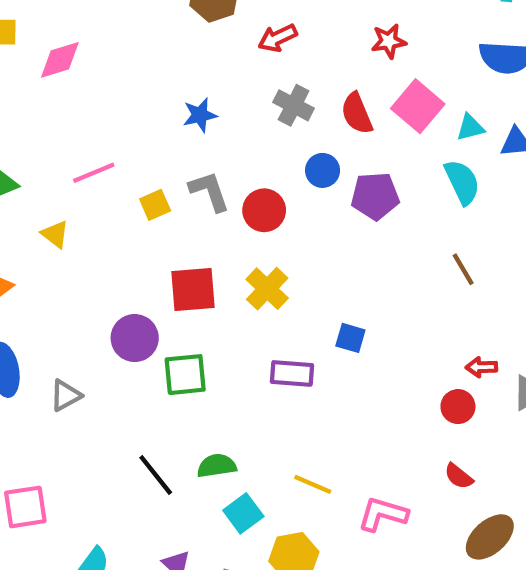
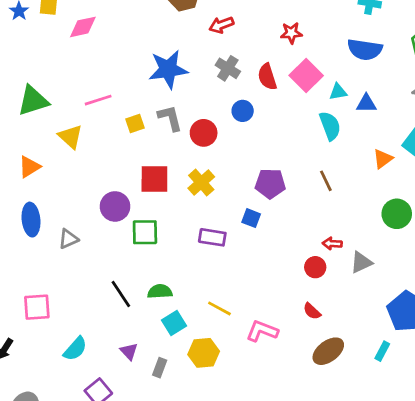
blue star: (200, 115) -> (168, 69), size x1.8
purple pentagon: (375, 196) -> (270, 184), moved
yellow triangle: (55, 234) -> (70, 137), size x1.4

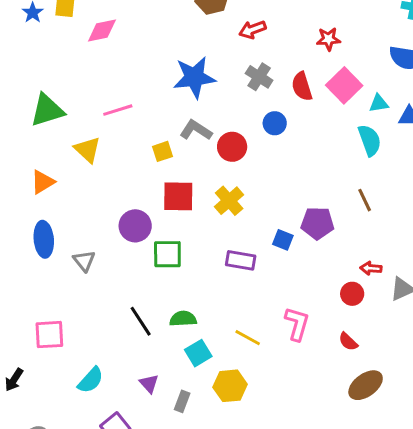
gray L-shape: (170, 118) -> (196, 130), turned -44
yellow square: (135, 124) -> (162, 151), moved
purple pentagon: (270, 184) -> (317, 223), moved
gray triangle: (68, 239) -> (84, 261), turned -45
pink L-shape: (262, 331) -> (297, 324), moved, turned 84

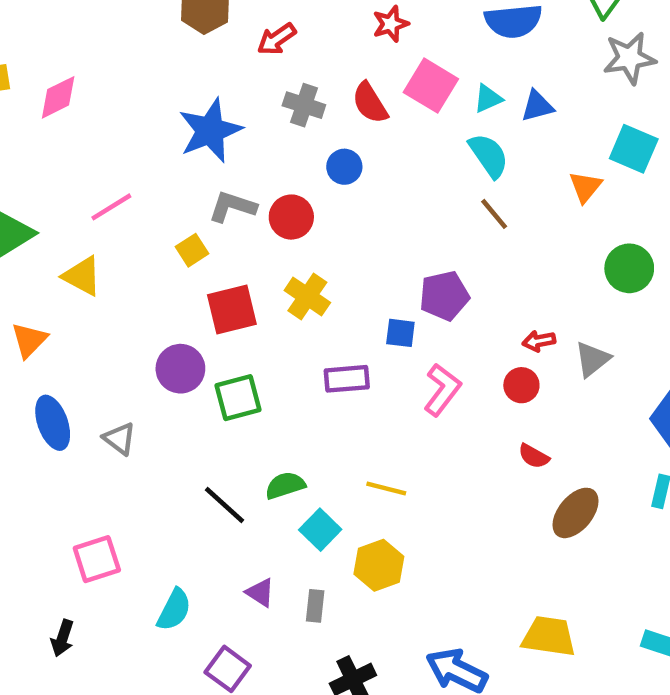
brown line: (365, 200) -> (494, 214), moved
pink L-shape: (297, 324) -> (442, 390), moved, turned 36

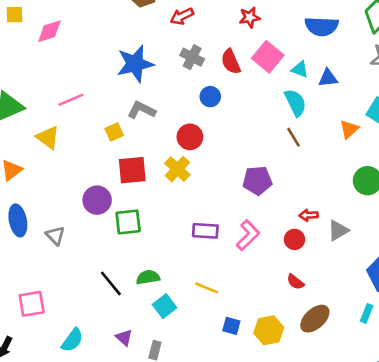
cyan triangle: (488, 99) -> (300, 69), turned 36
red circle: (291, 217) -> (190, 137), moved
blue square: (400, 333) -> (231, 326), moved
purple rectangle: (347, 379) -> (205, 231), moved
yellow hexagon: (379, 565) -> (269, 330), moved

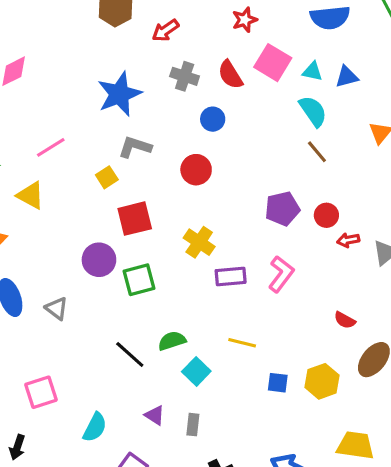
yellow cross: (177, 169) -> (199, 242), moved
red circle: (294, 239) -> (326, 215), moved

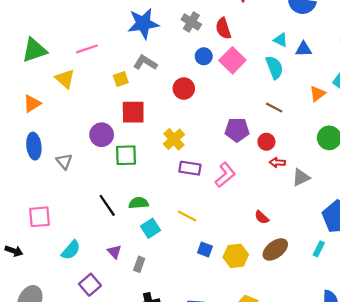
pink square: (273, 63) -> (232, 60), moved
brown line: (317, 152) -> (274, 108), moved, turned -36
black arrow: (17, 447) -> (14, 251), turned -102

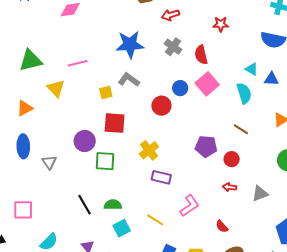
blue circle: (204, 56) -> (180, 88), moved
red arrow: (277, 163) -> (230, 187), moved
pink L-shape: (225, 175) -> (190, 206), moved

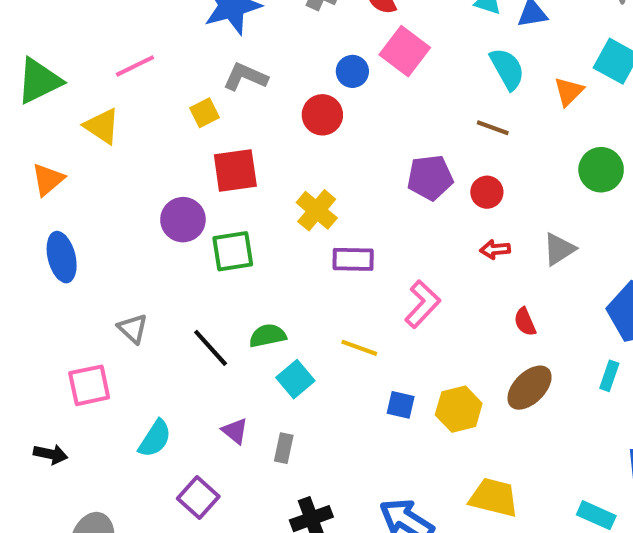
cyan semicircle: (244, 93) -> (507, 69), moved
gray triangle: (49, 162) -> (133, 329), moved
red semicircle: (222, 226) -> (525, 322), moved, turned 32

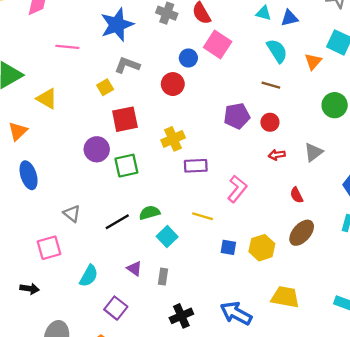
pink line: (135, 66) -> (67, 47), moved, turned 35
yellow cross: (317, 210) -> (173, 139), turned 30
black line: (211, 348) -> (117, 222), turned -75

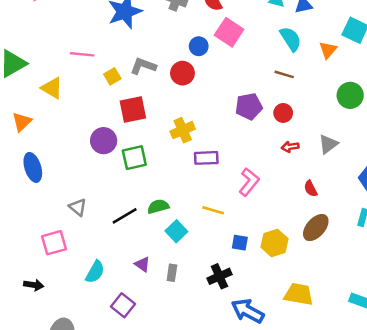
pink line: (67, 47) -> (82, 54), moved
gray L-shape: (127, 65) -> (143, 66), moved
black cross: (181, 316) -> (219, 276), moved

